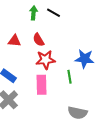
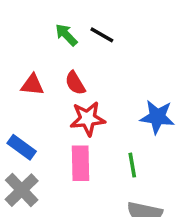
green arrow: (34, 13) -> (66, 35), turned -48
green line: (70, 77) -> (132, 165), moved

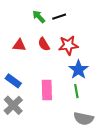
black line: (102, 35) -> (59, 17), turned -48
blue star: (157, 117) -> (78, 70), moved, turned 30
red star: (88, 119) -> (68, 45), moved

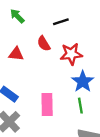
green arrow: (39, 17) -> (17, 16), moved
red semicircle: (44, 44) -> (44, 44), moved

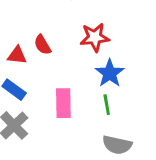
red semicircle: (44, 44) -> (42, 45), moved
red triangle: (16, 54) -> (17, 55), moved

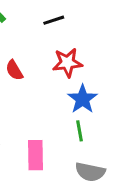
pink rectangle: (63, 103) -> (36, 155), moved

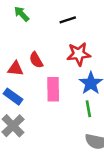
pink rectangle: (36, 155) -> (53, 89), moved

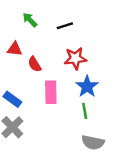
green arrow: (22, 14) -> (30, 20), moved
red triangle: (15, 69) -> (15, 49), moved

